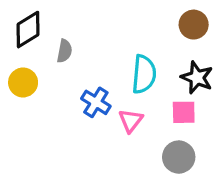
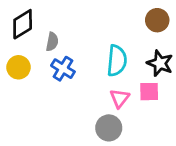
blue cross: (96, 102) -> (63, 69), moved
pink triangle: (131, 121) -> (120, 98), moved
gray circle: (179, 157) -> (109, 128), moved

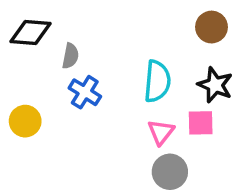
black diamond: (23, 24) -> (31, 32), turned 36
yellow circle: (18, 67) -> (25, 121), moved
gray circle: (109, 128) -> (170, 172), moved

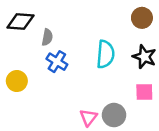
pink square: (201, 123) -> (144, 92), moved
pink triangle: (161, 132) -> (88, 117), moved

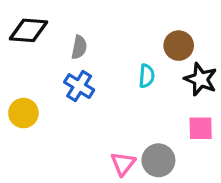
brown circle: (142, 18) -> (179, 46), moved
gray semicircle: (47, 37) -> (79, 47), moved
cyan semicircle: (105, 54) -> (147, 76), size x0.6

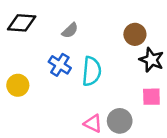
gray semicircle: (79, 47) -> (70, 31), moved, turned 36
cyan semicircle: (147, 76) -> (92, 71), moved, size x1.6
pink triangle: (123, 164) -> (93, 123), turned -42

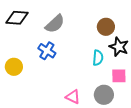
gray semicircle: (70, 31) -> (55, 24), size x1.5
cyan semicircle: (92, 71) -> (98, 58), moved, size x0.7
gray circle: (120, 121) -> (104, 95), moved

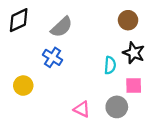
black diamond: (17, 18) -> (19, 20), turned -30
brown circle: (106, 27) -> (128, 20), moved
yellow circle: (14, 67) -> (23, 86), moved

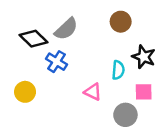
black diamond: (19, 20) -> (33, 39), moved, turned 70
brown circle: (128, 20) -> (121, 22), moved
pink triangle: (82, 109) -> (93, 92), moved

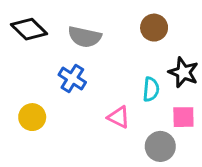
gray semicircle: (66, 29) -> (85, 37), turned 55
black diamond: (33, 39) -> (29, 29), moved

